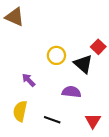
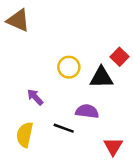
black triangle: (83, 64) -> (101, 78), turned -42
black line: (52, 120) -> (64, 128), moved

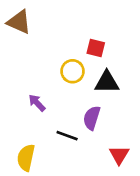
red square: (120, 57) -> (96, 48), moved, turned -30
purple semicircle: (87, 111) -> (92, 118), turned -80
yellow semicircle: (25, 135) -> (26, 158), moved

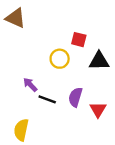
black triangle: (107, 82) -> (99, 61), moved
black line: (67, 136) -> (47, 99), moved
red triangle: (119, 155) -> (98, 110), moved

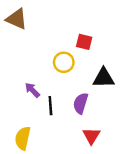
black triangle: (99, 61) -> (103, 78), moved
black line: (47, 99) -> (50, 106), turned 66
red triangle: (98, 110) -> (91, 136), moved

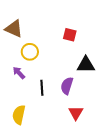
brown triangle: (17, 19) -> (14, 29), moved
yellow circle: (64, 62) -> (30, 52), moved
purple arrow: (32, 90) -> (19, 73), moved

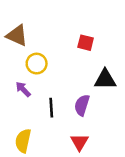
red triangle: (76, 113) -> (79, 142), moved

